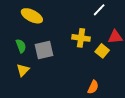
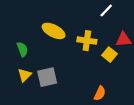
yellow ellipse: (32, 16) -> (54, 31), moved
gray square: (44, 50) -> (47, 77), moved

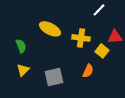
gray square: (47, 77) -> (54, 77), moved
orange semicircle: (100, 93) -> (88, 71), moved

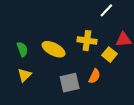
yellow ellipse: (50, 29) -> (54, 49), moved
gray square: (54, 77) -> (70, 83), moved

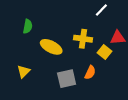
green semicircle: (22, 49) -> (28, 26), moved, turned 32

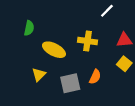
yellow square: (104, 52) -> (124, 64), moved
yellow triangle: (24, 71) -> (39, 75), moved

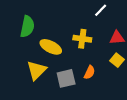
green semicircle: (29, 28) -> (27, 26), size x1.5
yellow triangle: (39, 75) -> (36, 70), size x1.5

